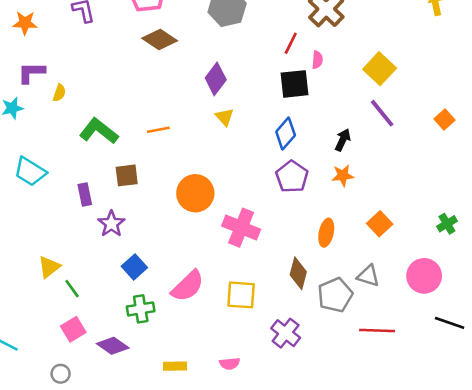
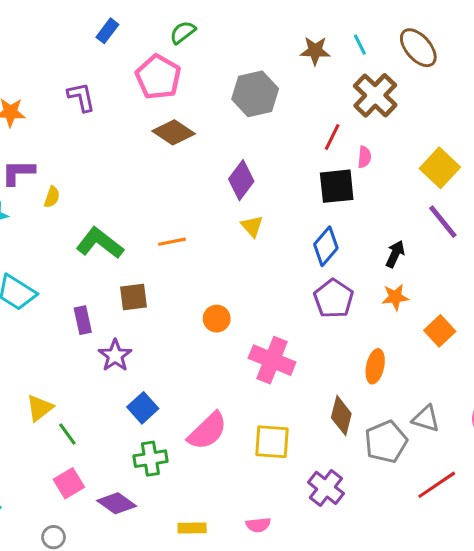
orange circle: (195, 193) -> (217, 319), size x0.6
orange square: (380, 224) -> (440, 331), moved
red line: (377, 331) -> (437, 485), turned -36

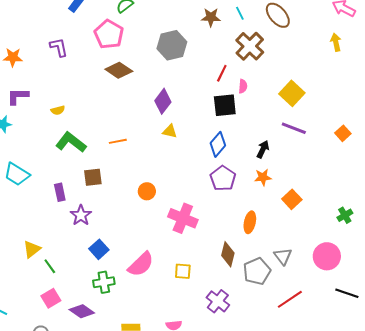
yellow semicircle: (52, 197) -> (58, 110), moved, turned 56
purple line: (443, 222) -> (294, 128), turned -30
yellow triangle: (252, 226) -> (170, 131), turned -35
gray triangle: (426, 419) -> (283, 256), turned 36
yellow square: (272, 442) -> (183, 271), size x0.7

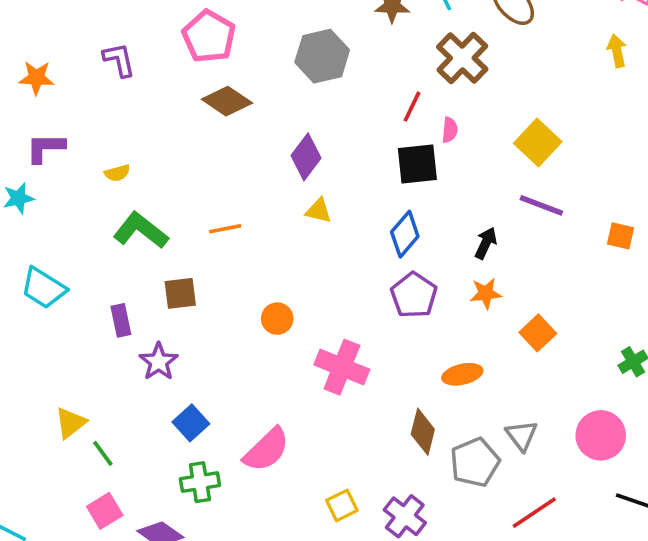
orange square: (343, 133) -> (620, 236), moved, turned -35
orange ellipse: (250, 222) -> (462, 374), turned 65
yellow square: (183, 271) -> (342, 505), moved, turned -30

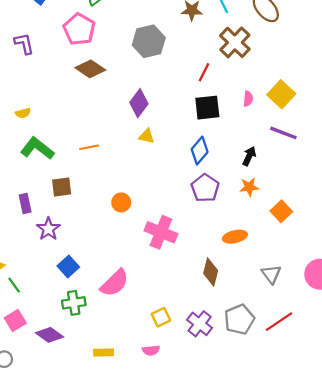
pink semicircle: (450, 130) -> (248, 99), moved
gray pentagon: (475, 462) -> (239, 319), moved

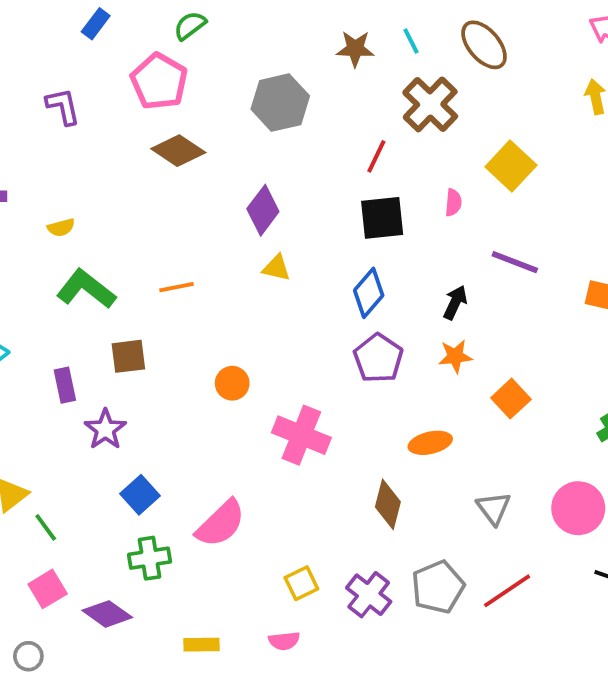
yellow square: (281, 94) -> (511, 166), moved

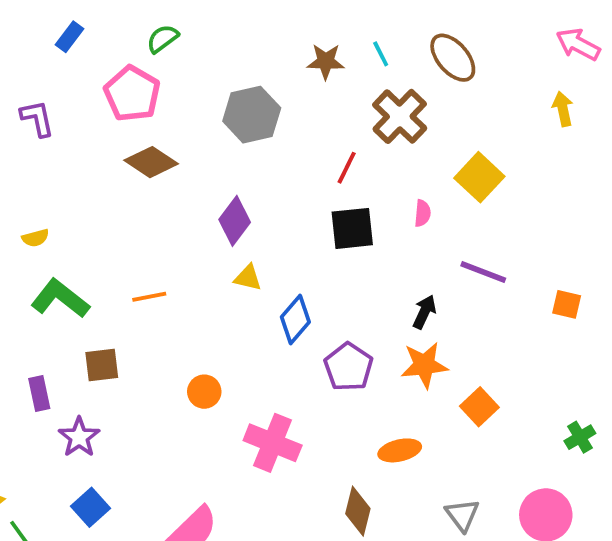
blue diamond: (369, 293) -> (295, 319), moved
orange star: (455, 356) -> (424, 365), size x1.4
blue square: (140, 495) -> (90, 507), moved

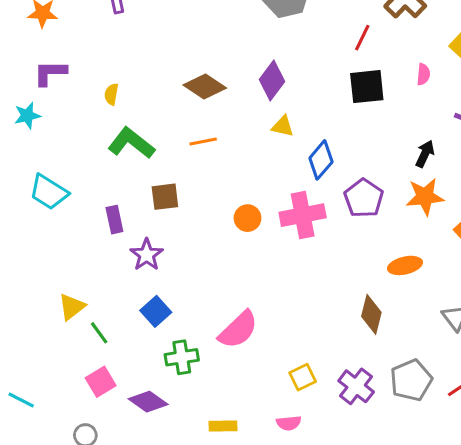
brown diamond: (151, 162) -> (205, 87), moved
yellow semicircle: (35, 238) -> (111, 94), turned 115
pink cross: (273, 443) -> (303, 215), moved, turned -33

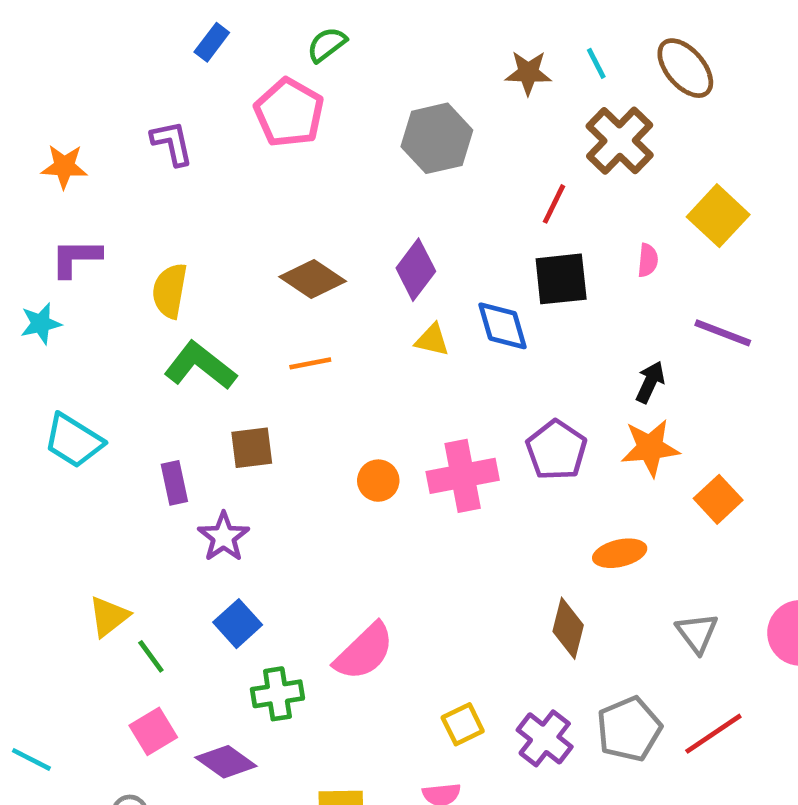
yellow semicircle: (111, 94) -> (170, 291), size x1.6
blue diamond: (321, 160) -> (502, 326), moved, turned -57

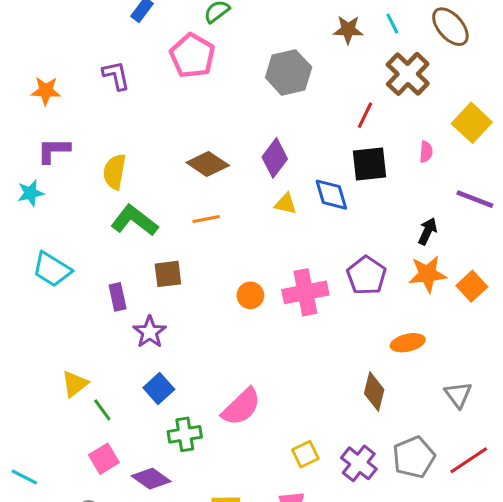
orange square: (718, 499) -> (472, 286), moved

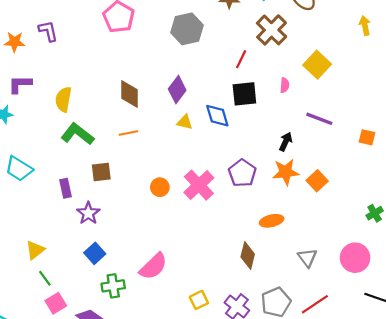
purple L-shape: (116, 75) -> (48, 31), moved
brown diamond: (208, 164) -> (129, 94), turned 56
pink cross: (305, 292) -> (199, 185), turned -32
green line: (102, 410) -> (45, 278), moved

